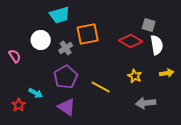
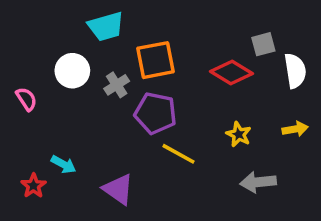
gray square: (149, 25) -> (263, 44), turned -32
white semicircle: (157, 45) -> (295, 71), moved
purple pentagon: (66, 77) -> (155, 113), moved, turned -30

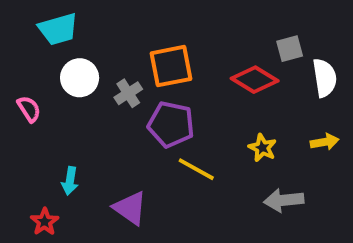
cyan trapezoid: (106, 27) -> (58, 29), moved
cyan arrow: (64, 164) -> (70, 181), turned 70
red star: (33, 186) -> (45, 222), moved

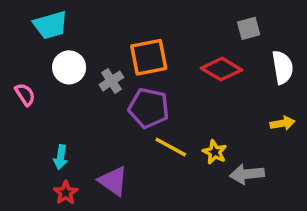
gray square: (290, 49) -> (249, 28), moved
yellow star: (262, 148) -> (215, 152), moved
red star: (45, 222) -> (66, 193), moved

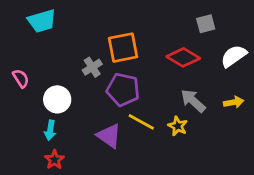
white circle: (69, 67) -> (57, 99), moved
white semicircle: (283, 67) -> (234, 56), turned -116
gray arrow: (247, 174) -> (193, 101), moved, turned 48
purple triangle: (113, 181) -> (109, 136), moved

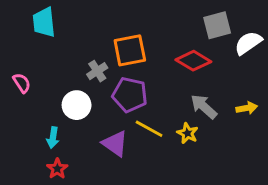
cyan trapezoid: (42, 21) -> (44, 22), turned 100
gray square: (206, 24) -> (217, 25), size x1.4
white semicircle: (234, 56) -> (248, 43), moved
white circle: (57, 99) -> (77, 105), moved

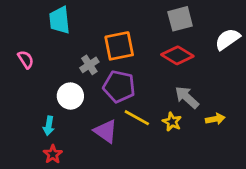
cyan trapezoid: (44, 22) -> (60, 20), moved
gray square: (217, 25) -> (180, 19), moved
pink semicircle: (22, 83) -> (26, 59), moved
yellow arrow: (247, 108) -> (215, 119), moved

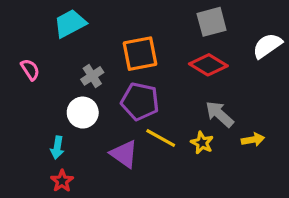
cyan trapezoid: (60, 20) -> (70, 23), turned 68
gray cross: (89, 65) -> (92, 76), moved

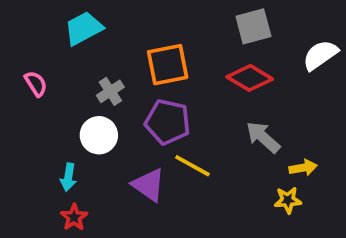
yellow star: (202, 143) -> (288, 200), moved, turned -30

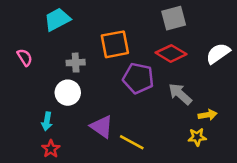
white semicircle: (320, 55) -> (218, 53), moved
gray cross: (110, 91) -> (76, 63), turned 30
purple pentagon: (168, 122) -> (138, 78), moved
yellow line: (192, 166) -> (132, 142), moved

